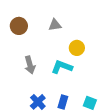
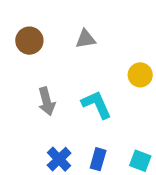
yellow circle: (77, 48) -> (140, 75), moved
cyan L-shape: (62, 67) -> (97, 105), turned 45

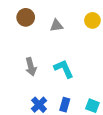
brown circle: (29, 41) -> (26, 17), moved
yellow circle: (140, 75) -> (92, 20), moved

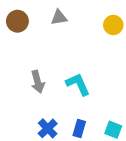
brown circle: (26, 17) -> (17, 21), moved
gray triangle: (56, 26) -> (59, 17), moved

